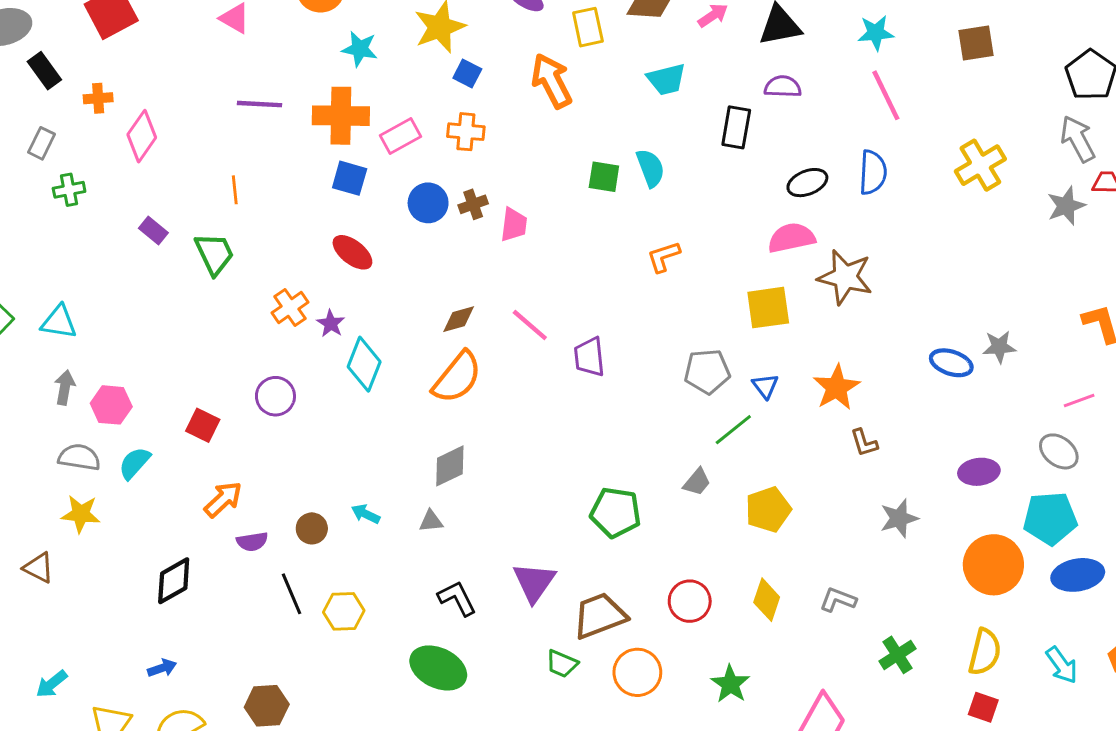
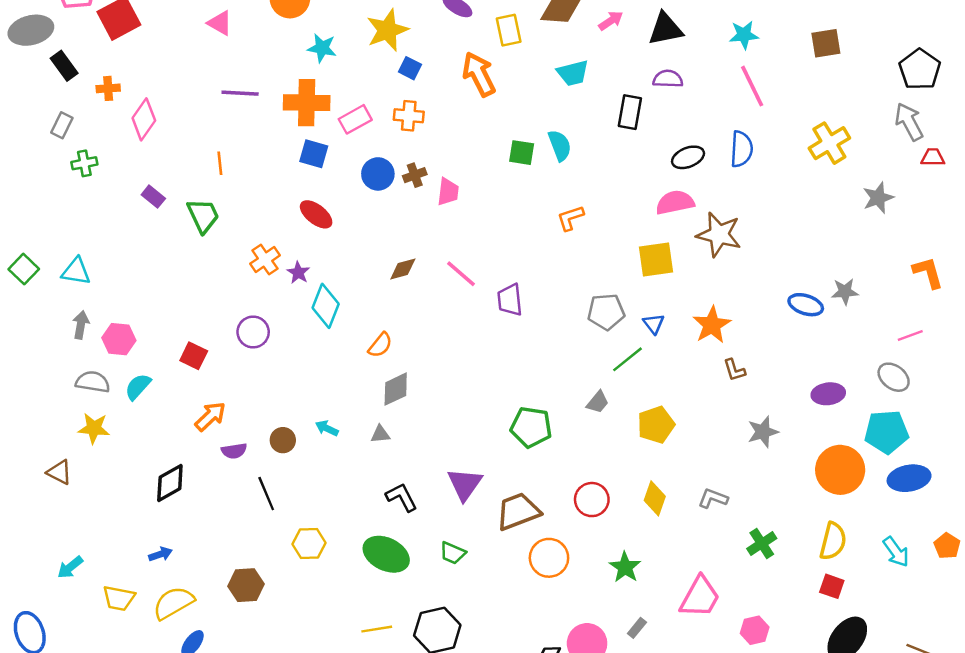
gray star: (1066, 206) -> (878, 198), moved
orange semicircle: (457, 377) -> (380, 345), moved, size x0.6
yellow hexagon: (344, 611) -> (309, 544), moved
green trapezoid: (562, 664) -> (453, 553), moved

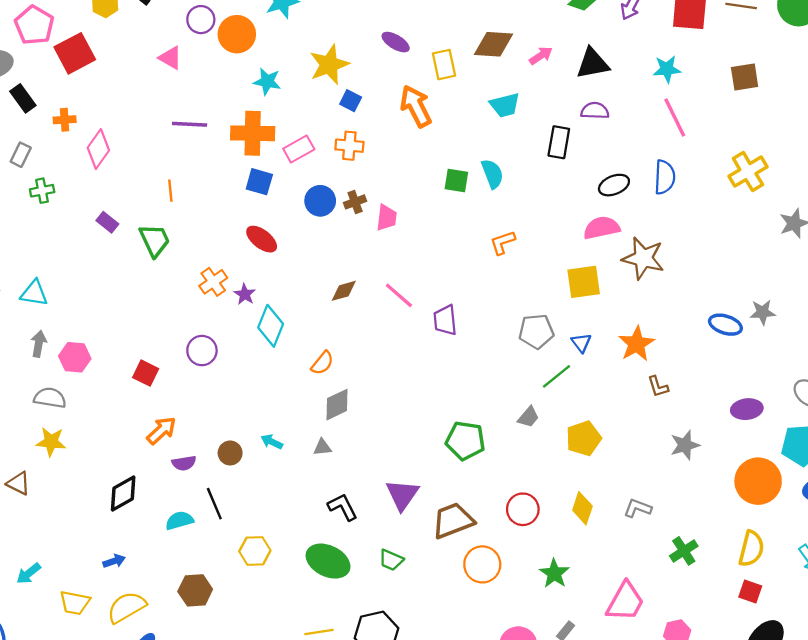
cyan semicircle: (138, 387) -> (179, 521), moved, turned 32

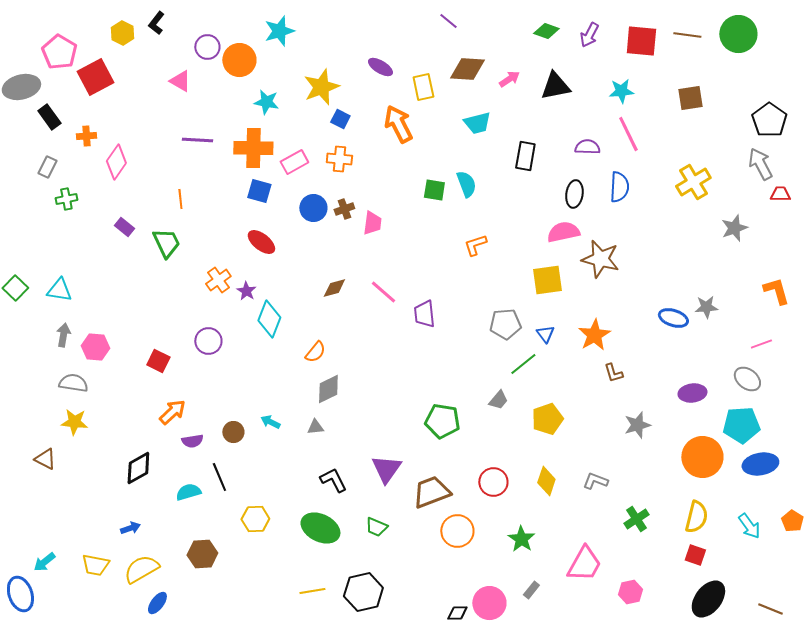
purple semicircle: (595, 111) -> (587, 147), moved
black ellipse: (614, 185) -> (574, 194), turned -60
cyan arrow: (29, 573) -> (44, 562), moved

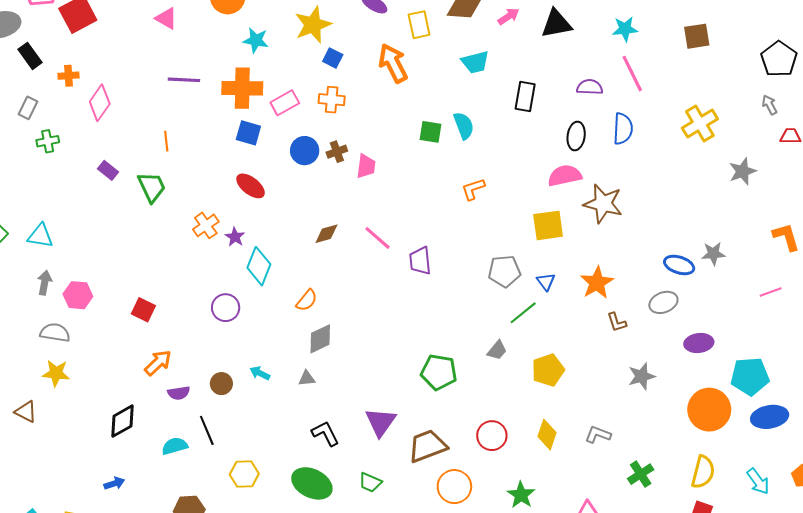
gray arrow: (760, 164) -> (770, 105), size x0.6
purple circle: (208, 341) -> (226, 308), moved
gray ellipse: (747, 379) -> (663, 302), moved, turned -60

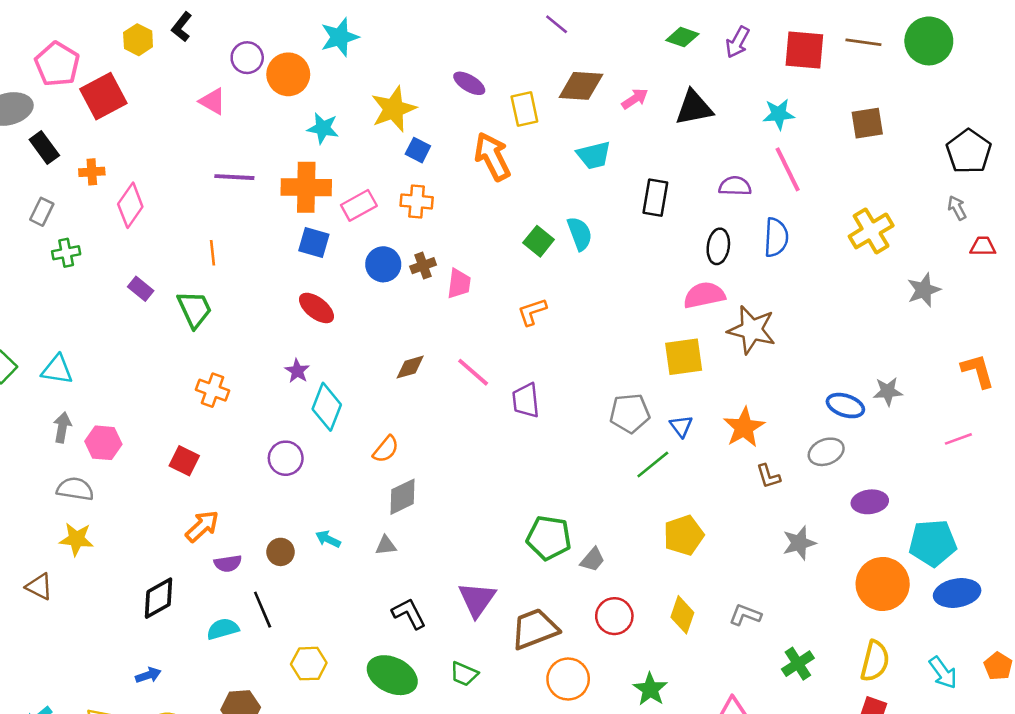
green square: (430, 132) -> (539, 241), turned 30
orange L-shape: (473, 189) -> (532, 312), moved
orange cross: (206, 225) -> (212, 390), moved, turned -35
gray trapezoid: (497, 350) -> (593, 560), moved

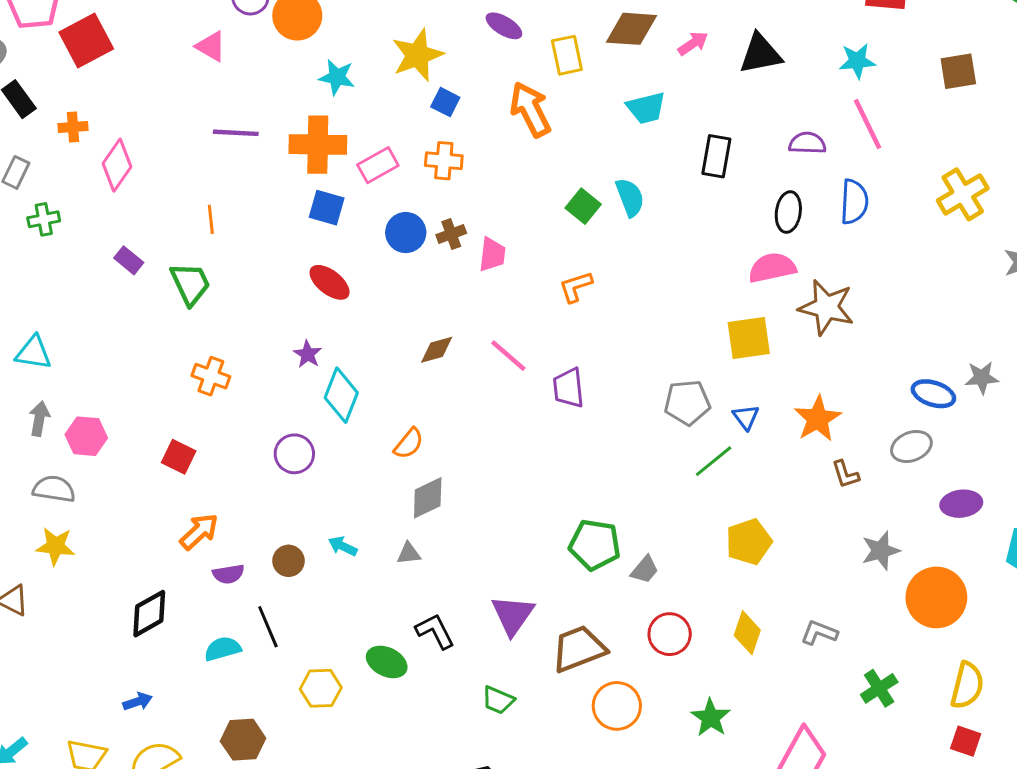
orange circle: (883, 584) -> (936, 597), moved
green ellipse: (392, 675) -> (387, 662), moved, size x0.7

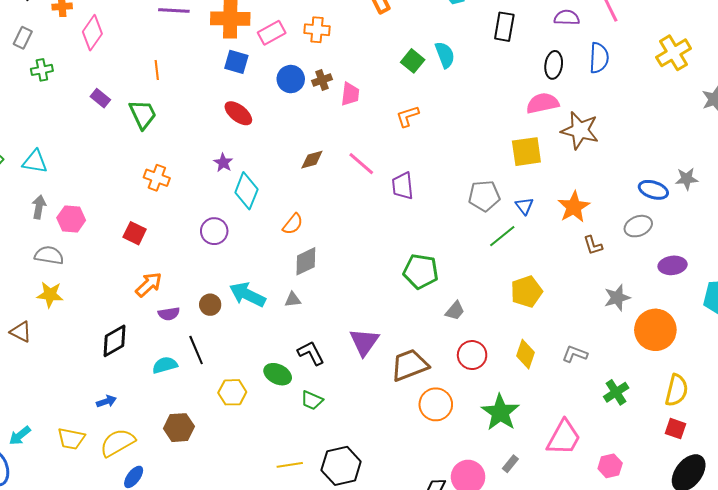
green pentagon: (595, 545) -> (421, 271), moved
cyan arrow: (343, 546) -> (247, 295), size x1.8
green trapezoid: (498, 700) -> (312, 400), moved
green star: (711, 718) -> (500, 412), size x1.4

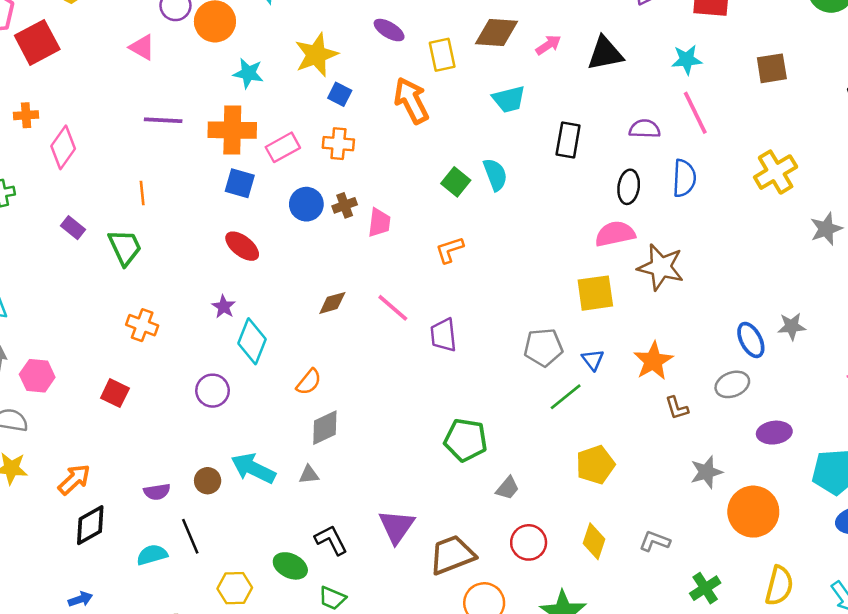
blue ellipse: (653, 190) -> (751, 340), turned 44
orange arrow: (149, 285) -> (74, 479), moved

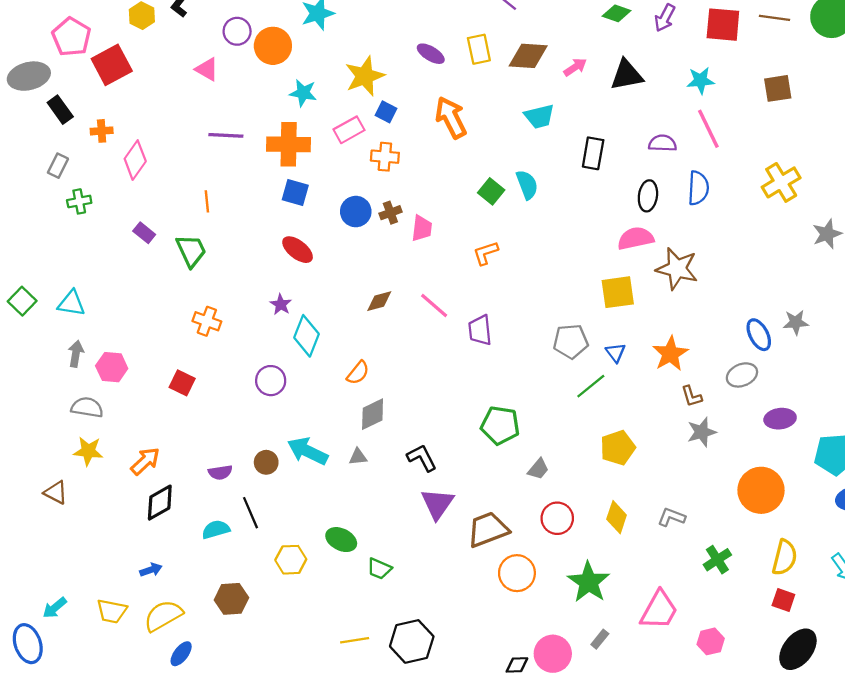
yellow rectangle: (442, 55) -> (479, 49), moved
pink rectangle: (283, 147) -> (349, 130), moved
gray star: (706, 472) -> (702, 432), moved
black L-shape: (331, 540) -> (422, 458), moved

